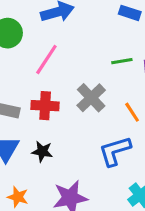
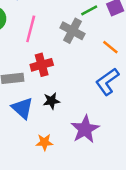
gray cross: (91, 98) -> (72, 31), moved

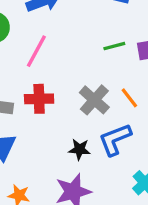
gray cross: (72, 31) -> (94, 100), moved
black star: (51, 101) -> (79, 149), moved

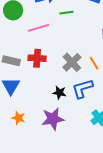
green line: (114, 46) -> (66, 13), moved
pink line: (36, 51) -> (38, 28), turned 40

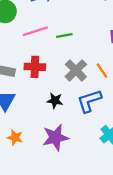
green line: (66, 13) -> (64, 36), moved
black star: (59, 93) -> (55, 101), moved

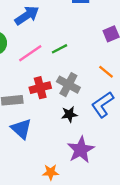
gray cross: (76, 70) -> (68, 85), moved
orange star: (15, 138) -> (51, 172), moved

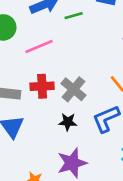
green line: (59, 49) -> (74, 16), moved

